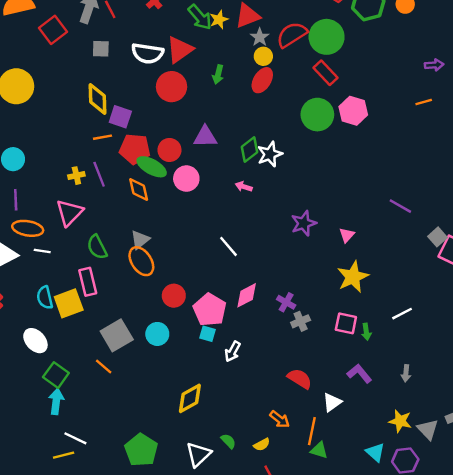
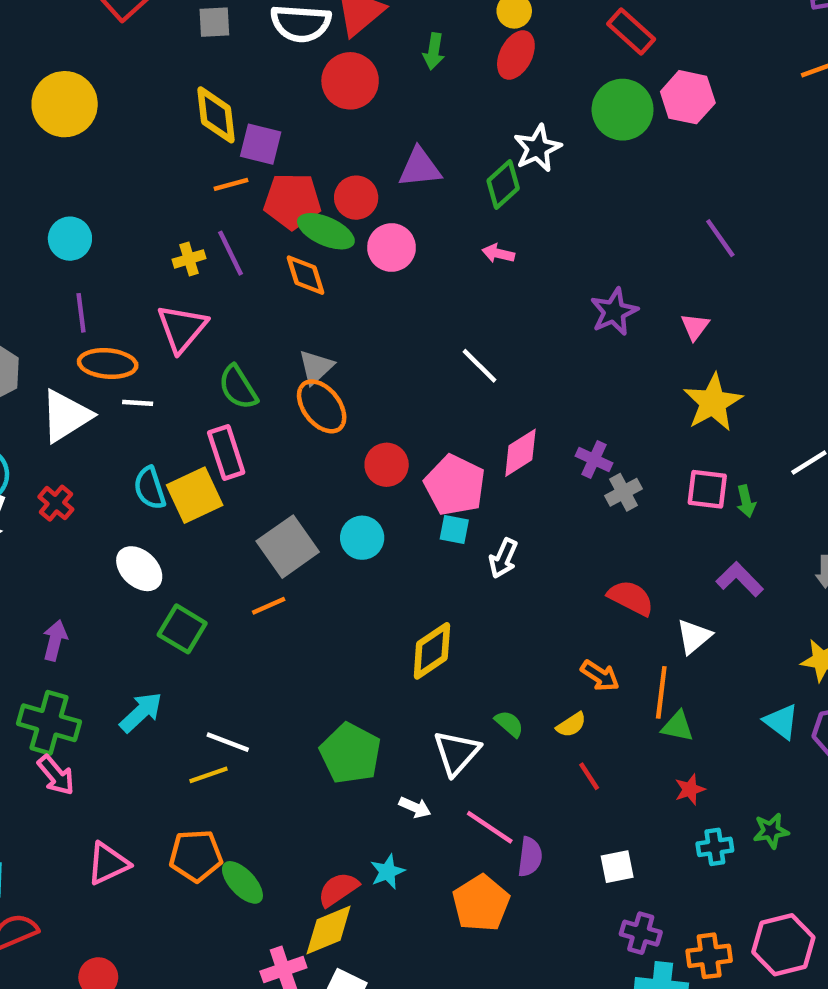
white star: (270, 154) -> (538, 148), moved
purple line: (400, 206) -> (720, 238), moved, turned 30
orange line: (104, 367) -> (269, 606), turned -60
cyan arrow: (56, 401) -> (141, 712), moved, turned 45

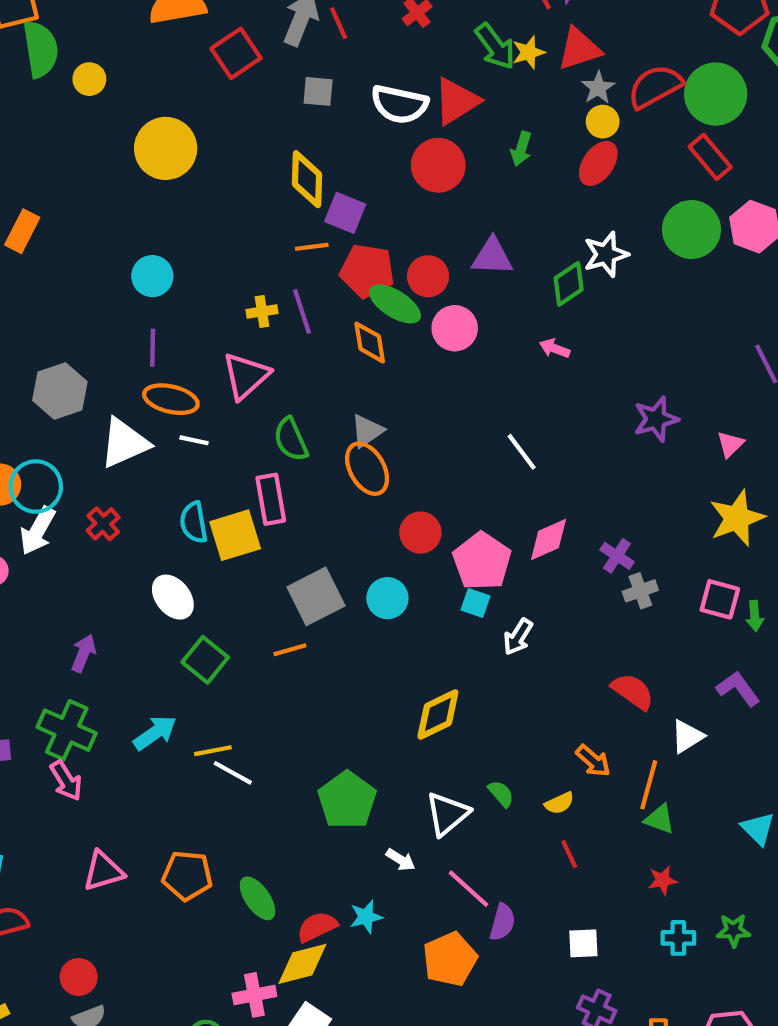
yellow line: (209, 775) -> (213, 751), moved
green ellipse: (242, 882) -> (258, 898), moved

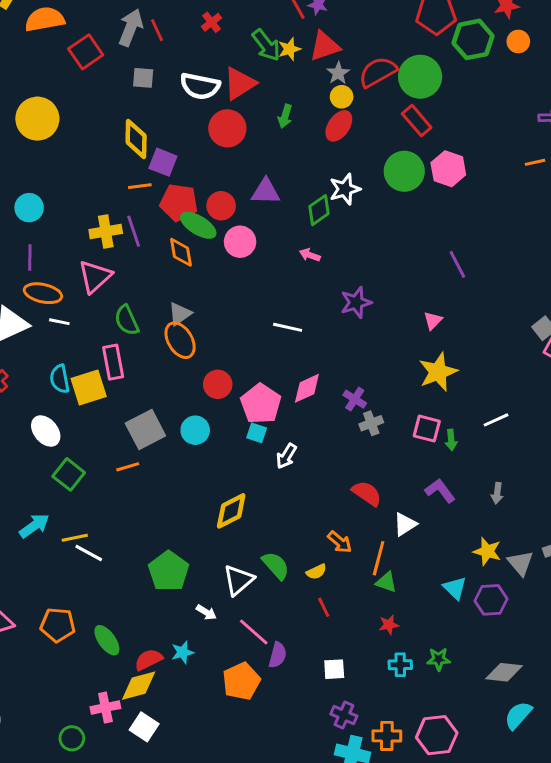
yellow cross: (262, 311) -> (106, 231), size x1.5
purple star: (656, 419) -> (356, 302), moved
white line: (522, 452) -> (288, 327), turned -40
green semicircle: (501, 794) -> (276, 566), size x1.5

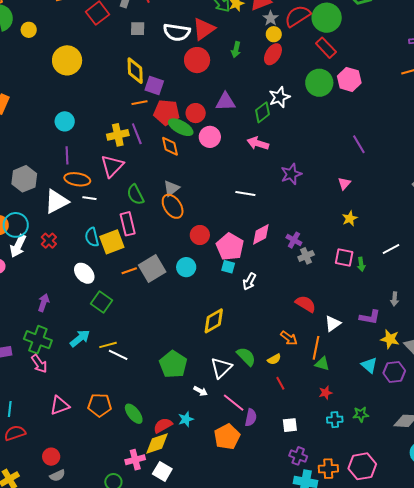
pink arrow: (310, 255) -> (258, 143), size x1.5
yellow star: (438, 372) -> (350, 218), size x0.6
orange line: (128, 467) -> (129, 271), moved
purple L-shape: (440, 491) -> (370, 317), moved, turned 140

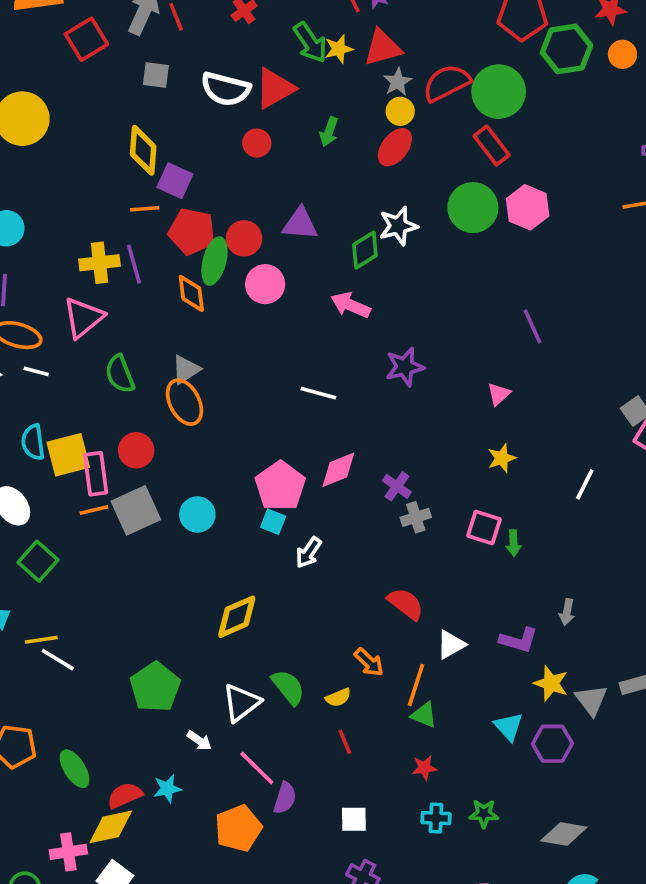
red circle: (197, 60) -> (257, 143), size x0.6
green ellipse: (181, 127) -> (214, 261), turned 70
pink rectangle: (128, 224) -> (96, 474), moved
red circle: (200, 235) -> (136, 450), moved
white line: (391, 249) -> (585, 484), moved, turned -42

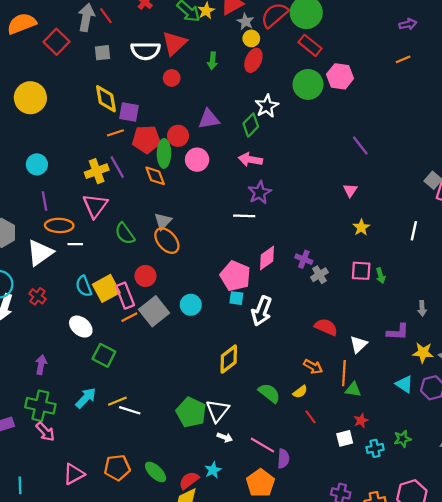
purple star: (405, 367) -> (260, 193), moved
white arrow: (308, 553) -> (262, 311), size x1.5
white triangle: (241, 703) -> (217, 411), moved
white square: (354, 819) -> (345, 438), moved

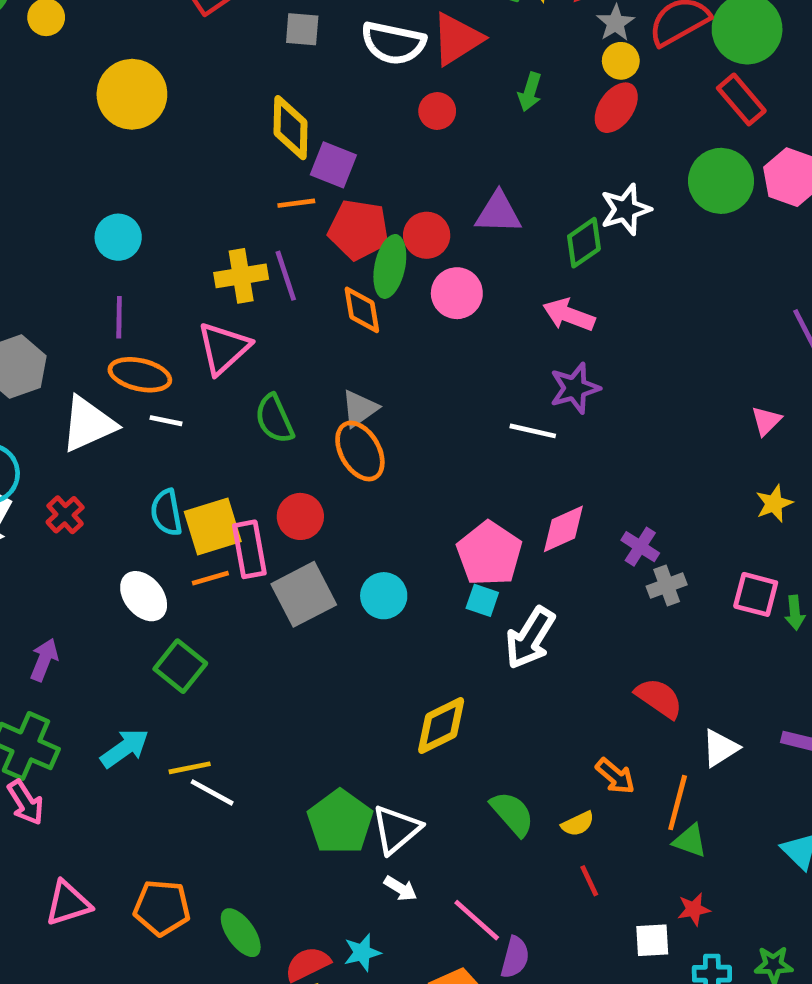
orange line: (129, 317) -> (210, 578), moved

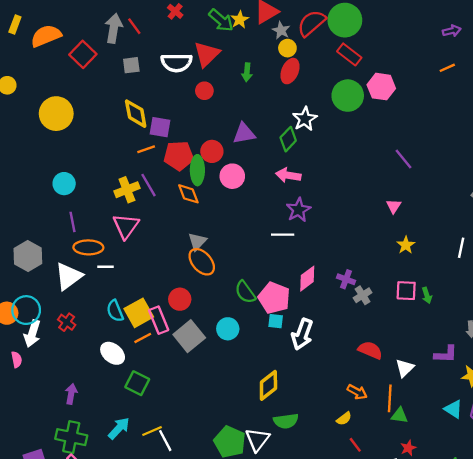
green semicircle: (274, 419) -> (245, 292), moved
white line: (212, 792) -> (165, 441), turned 45
green semicircle: (512, 814) -> (286, 421), moved, turned 135

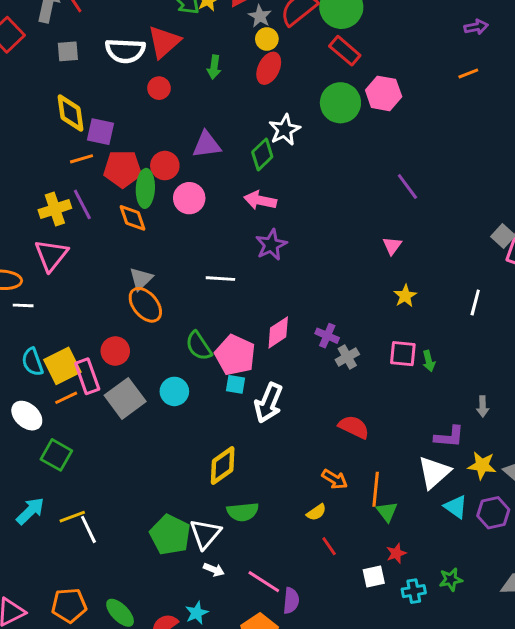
white line: (283, 235) -> (220, 279), moved
white triangle: (405, 368) -> (434, 472), moved, size x1.4
green triangle: (400, 415) -> (387, 512), turned 42

